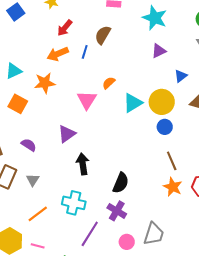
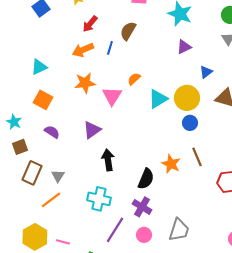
orange star: (45, 83) -> (85, 83), moved
purple semicircle: (29, 145) -> (52, 132), moved
orange star: (173, 187) -> (171, 164), moved
orange line: (38, 214) -> (51, 200), moved
pink circle: (127, 242) -> (144, 235), moved

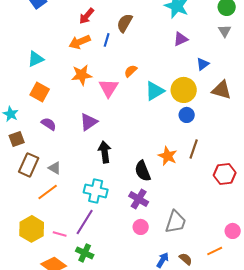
brown line: (197, 157) -> (194, 149), turned 42
gray triangle: (58, 176) -> (55, 168), turned -32
black semicircle: (146, 179) -> (143, 171), turned 135
purple line: (115, 230) -> (85, 222), moved

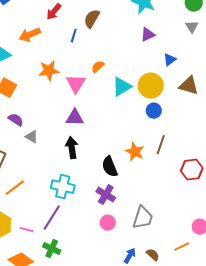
orange arrow: (80, 42) -> (30, 35), moved
purple triangle: (89, 122) -> (75, 118), moved, turned 36
gray triangle: (55, 168) -> (32, 137), moved

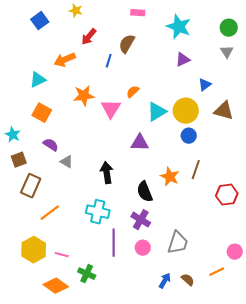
purple triangle: (75, 118) -> (140, 143), moved
purple line: (52, 218) -> (114, 243), moved, turned -32

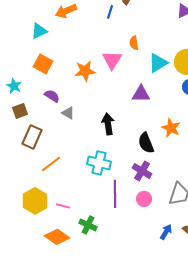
orange semicircle: (133, 92) -> (134, 43), turned -56
orange star: (84, 96) -> (85, 71), moved

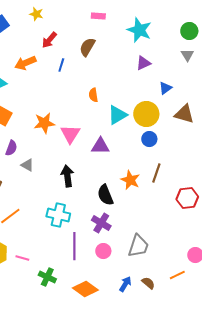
blue line: (110, 12) -> (61, 65), moved
pink triangle: (112, 60) -> (70, 134), moved
purple semicircle: (52, 96) -> (11, 148), turned 77
orange diamond: (57, 237) -> (85, 289), moved

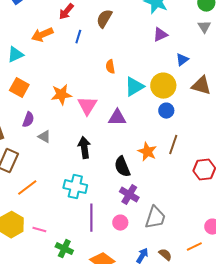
purple cross: (101, 223) -> (129, 195), moved

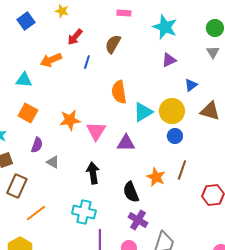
cyan triangle: (15, 55) -> (24, 80), turned 30
orange semicircle: (110, 67) -> (119, 92), size x1.6

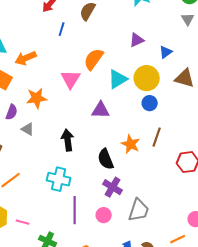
orange arrow: (51, 60) -> (26, 58), moved
purple triangle: (169, 60) -> (137, 40), moved
orange semicircle: (119, 92) -> (94, 59), turned 45
orange star: (70, 120) -> (37, 98), moved
pink triangle: (96, 131) -> (71, 79), moved

